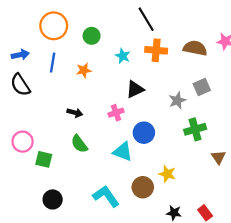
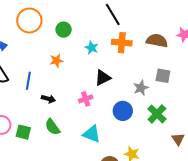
blue line: (53, 63) -> (28, 81), moved
gray square: (202, 87) -> (163, 76), turned 35
green cross: (195, 129) -> (157, 114), turned -30
blue circle: (144, 133) -> (123, 111), moved
green square: (44, 159) -> (23, 132), moved

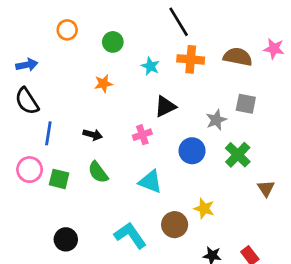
orange circle: (29, 20) -> (67, 30), size x0.6
blue line: (28, 81) -> (48, 133), moved

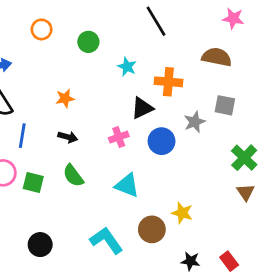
pink star: (274, 49) -> (233, 18), moved
orange cross: (191, 59) -> (168, 82), moved
orange star: (103, 84) -> (65, 98), moved
blue circle: (192, 151) -> (161, 141), moved
green cross: (238, 155) -> (244, 158), moved

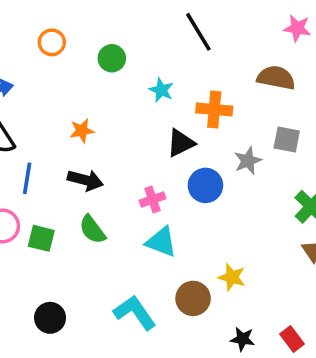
black arrow: (68, 137) -> (85, 180), size x1.4
pink cross: (119, 137) -> (152, 200), moved

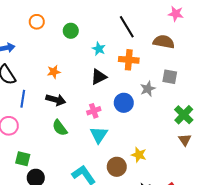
black line: (198, 32) -> (127, 27), moved
black triangle: (181, 143) -> (99, 77), moved
green square: (41, 238) -> (23, 159), moved
cyan triangle: (161, 242) -> (99, 135), turned 42

